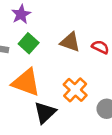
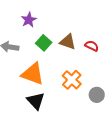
green square: (29, 43) -> (44, 43), moved
black triangle: (45, 113) -> (36, 101), moved, turned -30

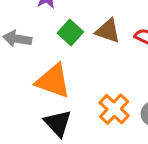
orange cross: (72, 80) -> (114, 109), moved

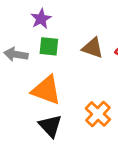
green square: (70, 33) -> (49, 46), moved, turned -36

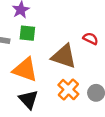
brown triangle: (93, 48) -> (64, 56), moved, size x1.4

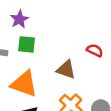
brown triangle: (64, 56) -> (66, 70), size x0.7

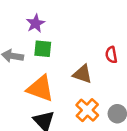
red semicircle: (95, 50) -> (111, 55), turned -126

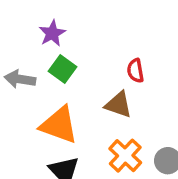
green square: (43, 49) -> (62, 69), turned 30
red semicircle: (111, 55) -> (135, 71), moved

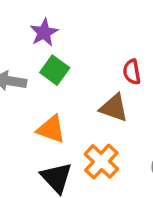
orange triangle: (59, 125) -> (51, 129), size x0.7
orange cross: (125, 156) -> (101, 161), moved

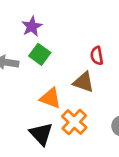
orange triangle: (51, 129) -> (50, 98), moved

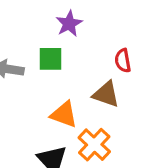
purple star: (32, 27) -> (69, 24), moved
green square: (40, 54) -> (51, 59), turned -36

